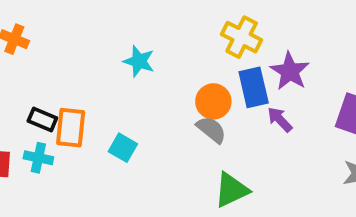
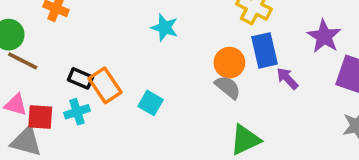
purple star: (290, 71) -> (324, 36), moved
orange rectangle: (71, 128) -> (105, 85), turned -40
cyan cross: (38, 158) -> (77, 112), turned -30

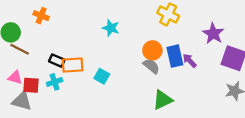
blue rectangle: (265, 50) -> (175, 56), moved
orange rectangle: (105, 85) -> (73, 65), turned -60

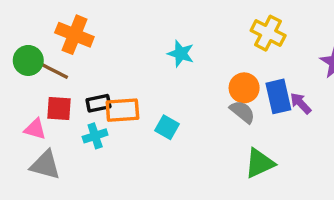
orange cross: (41, 16) -> (74, 35), size x1.5
brown line: (20, 49) -> (54, 71), moved
black rectangle: (57, 61) -> (98, 103), turned -35
red square: (31, 85) -> (59, 108), moved

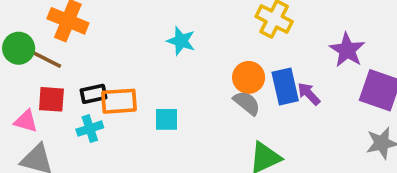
cyan square: (167, 127) -> (166, 119), turned -30

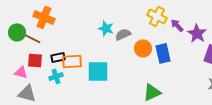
purple arrow: (309, 94) -> (177, 25), moved
gray semicircle: (247, 103) -> (123, 34), moved, turned -63
cyan square: (166, 119) -> (98, 71), size x1.6

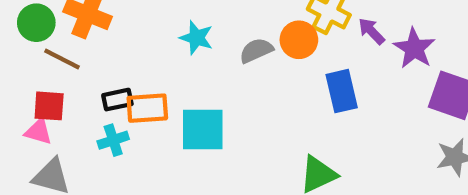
cyan star: (106, 28) -> (196, 38), moved
green circle: (17, 32) -> (36, 23), moved
orange circle: (143, 48) -> (299, 40), moved
red square: (35, 60) -> (49, 106), moved

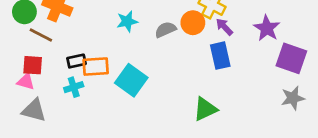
purple arrow: (372, 31) -> (224, 27), moved
cyan star: (196, 38) -> (127, 21), turned -30
cyan square: (203, 129) -> (131, 80), turned 36

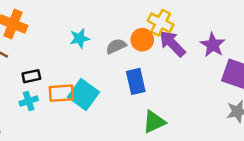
purple arrow: (224, 27) -> (172, 44), size x1.6
blue rectangle: (220, 56) -> (136, 81), moved
orange rectangle: (96, 67) -> (61, 93), moved

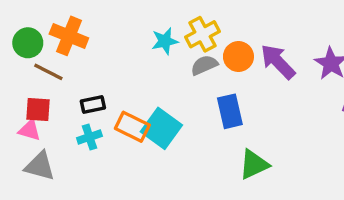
yellow cross: (161, 23) -> (202, 34), moved, turned 35
cyan star: (80, 38) -> (165, 41), moved
orange rectangle: (61, 93) -> (132, 127), turned 30

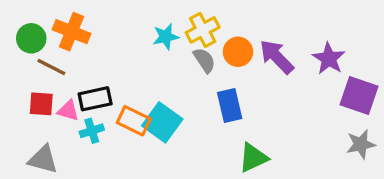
gray semicircle: (204, 65) -> (204, 60), turned 80
black rectangle: (93, 104) -> (95, 99), size x1.4
pink triangle: (30, 130) -> (68, 111), moved

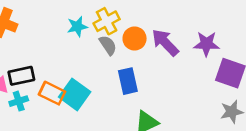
purple star: (329, 59) -> (206, 44), turned -30

